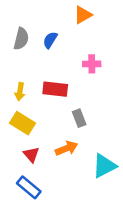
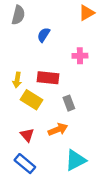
orange triangle: (83, 15) -> (87, 13), moved
gray semicircle: (21, 39) -> (18, 15), moved
yellow rectangle: (22, 123) -> (31, 100), moved
cyan triangle: (104, 166) -> (76, 160), moved

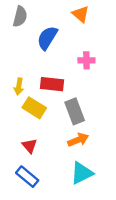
orange triangle: (87, 13) -> (81, 14), moved, turned -49
blue semicircle: (44, 35) -> (47, 38), size x1.5
gray rectangle: (69, 103) -> (75, 111), size x1.5
orange arrow: (58, 129) -> (78, 140), moved

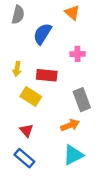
yellow arrow: (19, 86) -> (17, 69), moved
gray rectangle: (75, 111) -> (82, 100), moved

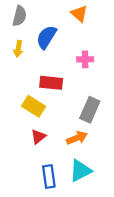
yellow arrow: (17, 69) -> (18, 49), moved
gray rectangle: (82, 100) -> (90, 110), turned 45
red triangle: (26, 131) -> (38, 137), moved, turned 32
blue rectangle: (24, 158) -> (49, 177), moved, turned 42

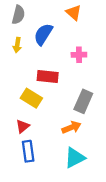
red triangle: (38, 137) -> (23, 126), moved
blue rectangle: (49, 177) -> (28, 151), moved

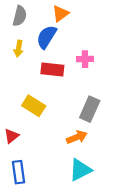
orange triangle: (74, 13) -> (60, 14), moved, turned 42
red rectangle: (48, 76) -> (52, 70), moved
red triangle: (23, 126) -> (12, 136), moved
blue rectangle: (28, 151) -> (19, 172), moved

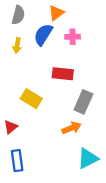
pink cross: (85, 59) -> (73, 37), moved
red rectangle: (52, 70) -> (63, 74), moved
cyan triangle: (80, 170) -> (88, 158), moved

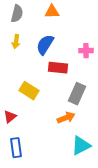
orange triangle: (56, 13) -> (52, 12), turned 35
blue semicircle: (43, 35) -> (45, 45), moved
pink cross: (73, 37) -> (86, 51), moved

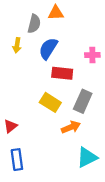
gray semicircle: (17, 14) -> (34, 24), moved
yellow rectangle: (29, 91) -> (50, 102), moved

